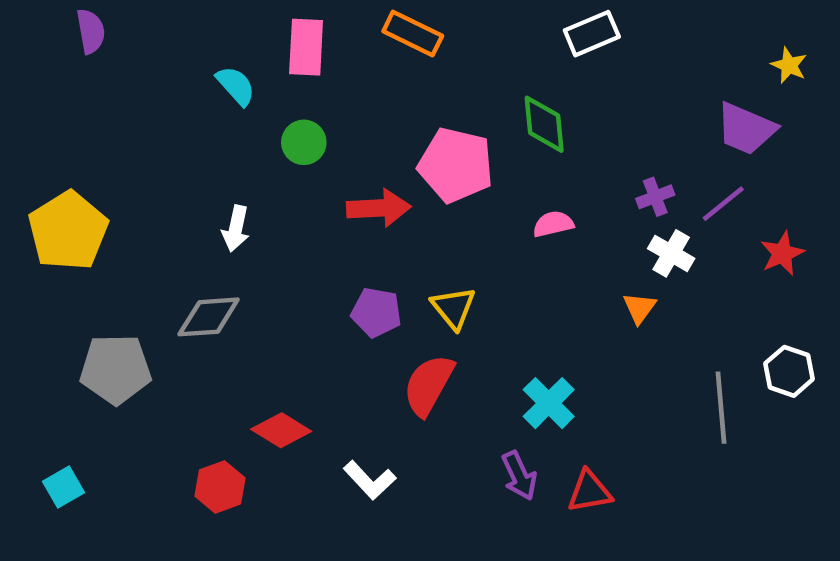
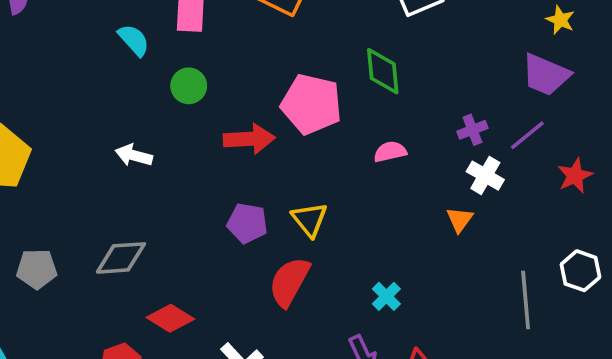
yellow star: (789, 65) -> (560, 20), moved
white arrow: (236, 229) -> (134, 155), turned 93
gray diamond: (209, 317) -> (121, 258), moved
gray pentagon: (116, 369) -> (37, 269), size x0.7
cyan cross: (549, 403) -> (386, 296), size x0.7

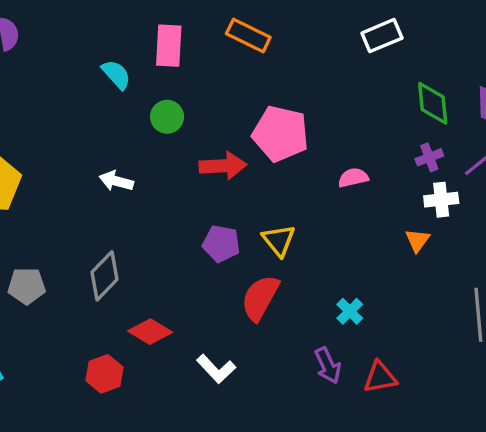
green diamond: (383, 71) -> (433, 103), moved
white cross: (485, 176) -> (441, 200), turned -36
gray diamond: (121, 258) -> (104, 276), turned -42

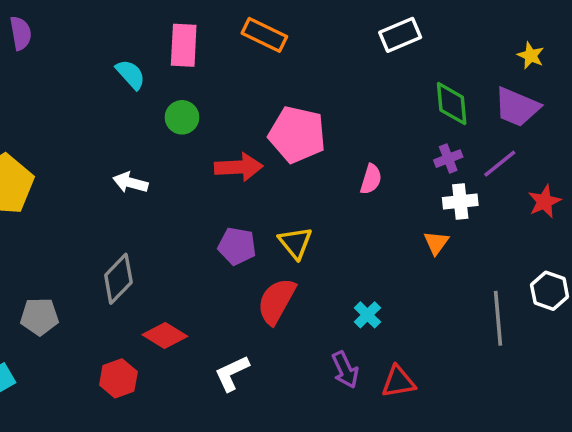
pink semicircle: (353, 178) -> (371, 179), turned 120
gray pentagon: (27, 286) -> (39, 317), moved
white L-shape: (216, 369) -> (232, 373), turned 108

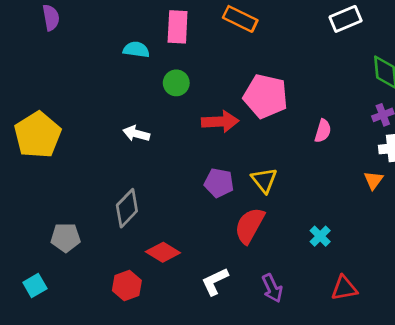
cyan semicircle: (130, 74) -> (136, 50), turned -40
purple arrow: (345, 370) -> (272, 288), moved

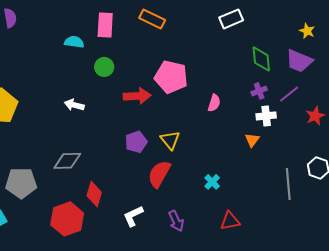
purple pentagon: (219, 183) -> (136, 142), turned -30
gray diamond: (127, 208) -> (67, 161), turned 44
gray pentagon: (66, 238) -> (21, 183), size x1.4
red diamond: (163, 252) -> (94, 194), turned 75
red hexagon: (127, 286) -> (67, 219), size x1.5

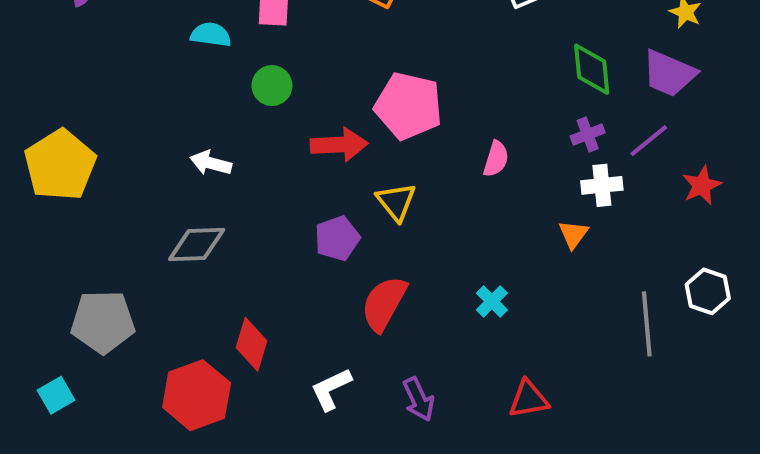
yellow triangle: (170, 140) -> (396, 202), moved
gray diamond: (67, 161) -> (197, 244), moved
cyan cross: (212, 182) -> (492, 301), moved

